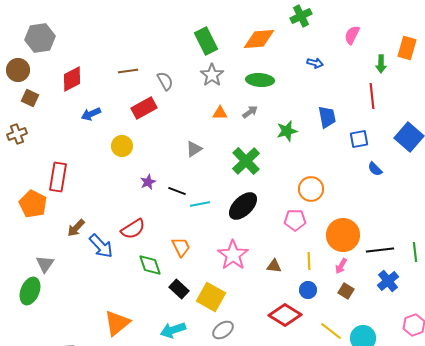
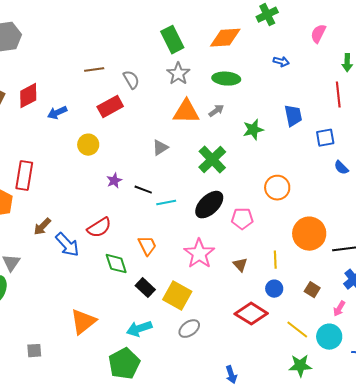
red diamond: (72, 79) -> (28, 96), moved
orange triangle: (220, 113) -> (186, 112), size x1.8
pink pentagon: (295, 220) -> (242, 219), moved
brown triangle: (274, 266) -> (240, 265), turned 42
pink arrow: (341, 266) -> (339, 309), moved

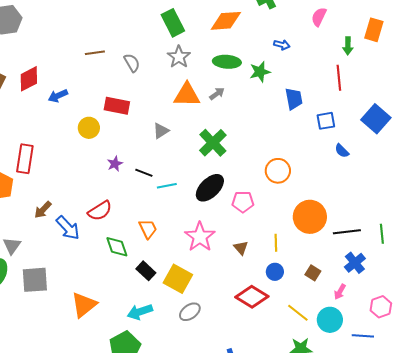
red rectangle: (110, 107) -> (117, 106), moved, turned 40
green star: (253, 130) -> (260, 72), moved
gray square: (34, 351) -> (35, 280), moved, size x1.8

